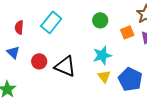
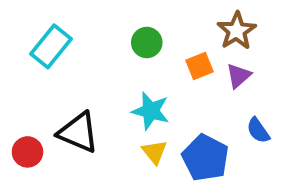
cyan star: (102, 55) -> (151, 111), turned 30
red circle: (39, 61) -> (28, 152), moved

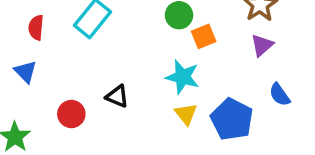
orange square: (199, 66) -> (204, 36), moved
black triangle: (78, 132) -> (117, 96), size x0.6

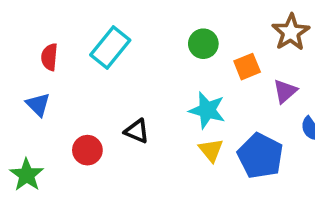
orange square: (204, 36) -> (247, 67), moved
purple triangle: (262, 45) -> (285, 91), moved

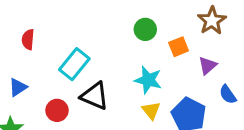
cyan rectangle: (110, 48) -> (74, 64), moved
blue triangle: (38, 105) -> (18, 87), moved, turned 42
black triangle: (137, 131) -> (95, 96), size x1.5

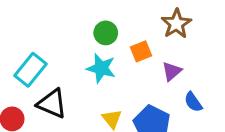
cyan star: (148, 80) -> (101, 68), moved

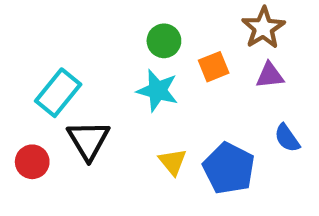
purple triangle: (172, 71) -> (270, 75), moved, turned 35
black triangle: (52, 104) -> (88, 140), turned 36

